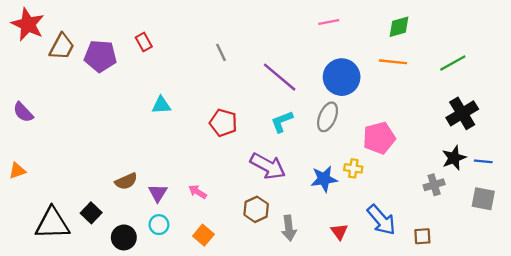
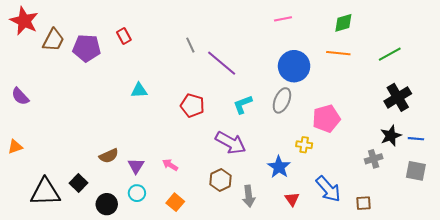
purple line: (280, 77) -> (222, 63), moved
blue star: (324, 179) -> (279, 167), moved, turned -30

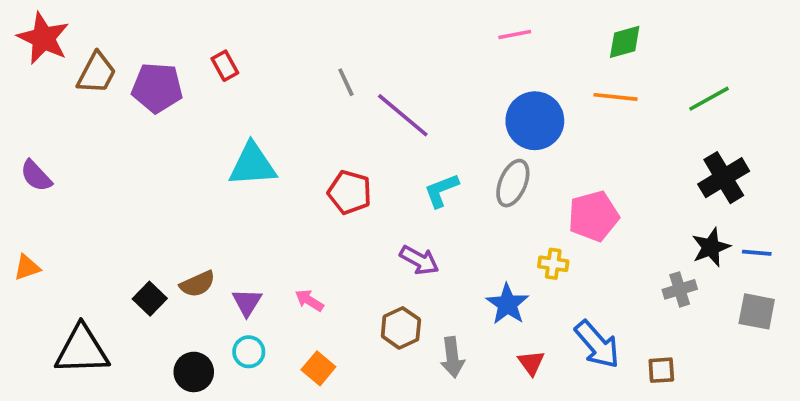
cyan triangle: (139, 90) -> (252, 165), size x1.6
purple arrow: (231, 143) -> (419, 260), size x0.7
black square: (79, 183) -> (150, 299), moved

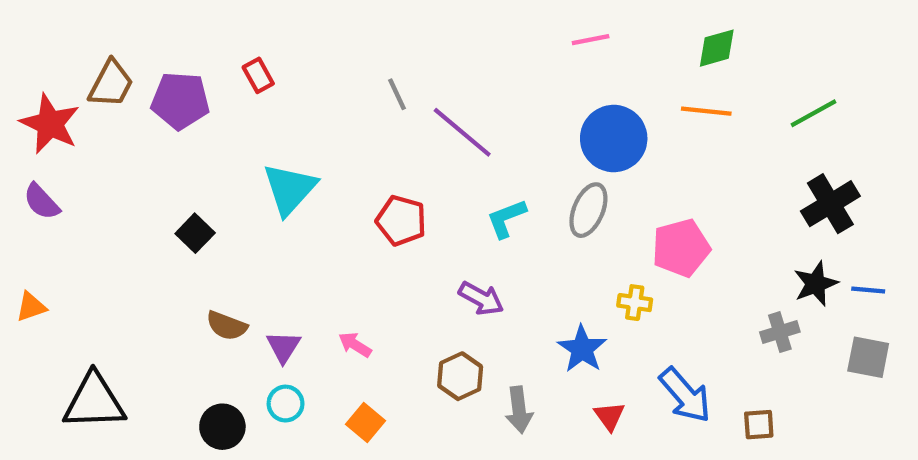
red star: (43, 38) -> (50, 124), moved
cyan triangle: (252, 165) -> (290, 189), turned -44
brown semicircle: (197, 284) -> (227, 326), turned 45
black square: (150, 299) -> (195, 233), moved

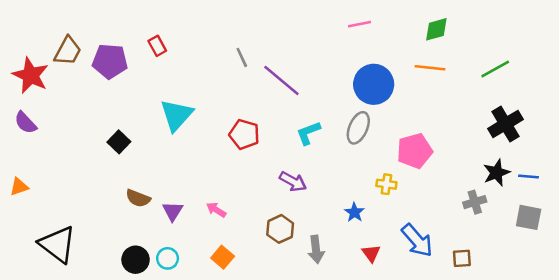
blue star: (582, 349) -> (354, 212), size x0.7
black triangle: (94, 401) -> (57, 244), turned 39
cyan circle: (286, 404) -> (168, 258), moved

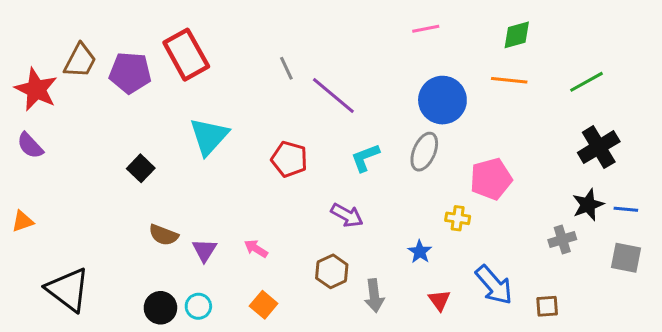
red rectangle: (157, 46) -> (186, 55), size x2.0

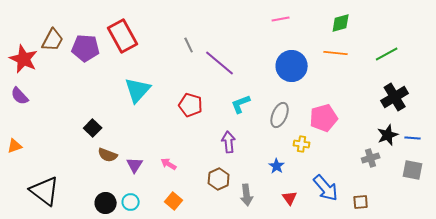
gray ellipse: (424, 152) -> (280, 115), moved
black square: (141, 168) -> (93, 128), moved
purple arrow: (347, 215) -> (229, 142), turned -125

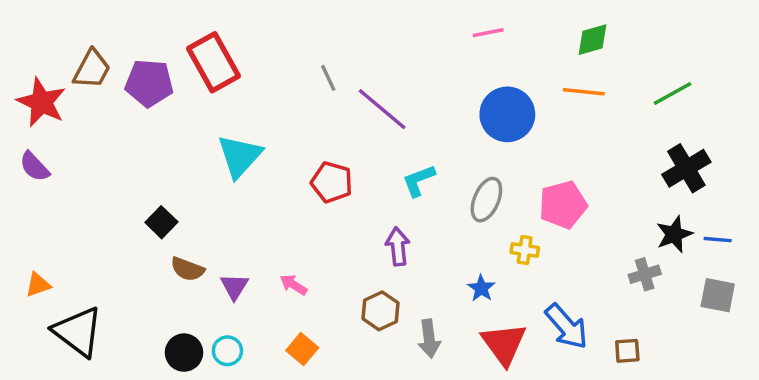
orange triangle: (15, 146) -> (38, 285), moved
red triangle: (290, 198) -> (504, 344), size x1.8

